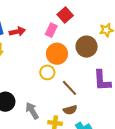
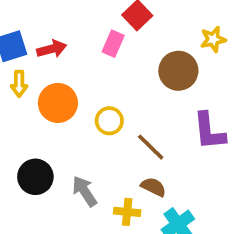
orange circle: (57, 54) -> (58, 103), moved
brown semicircle: (70, 110) -> (153, 187), turned -136

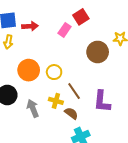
orange circle: (58, 103) -> (29, 70), moved
purple L-shape: (209, 131) -> (102, 101), moved
yellow cross: (127, 212) -> (56, 101), moved

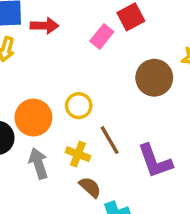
orange circle: (29, 70) -> (33, 118), moved
purple L-shape: (102, 101) -> (155, 161), turned -30
brown semicircle: (71, 113) -> (90, 187), moved

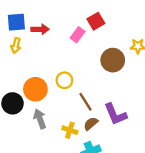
yellow cross: (78, 154) -> (70, 130), moved
brown semicircle: (90, 187) -> (91, 124), moved, turned -80

